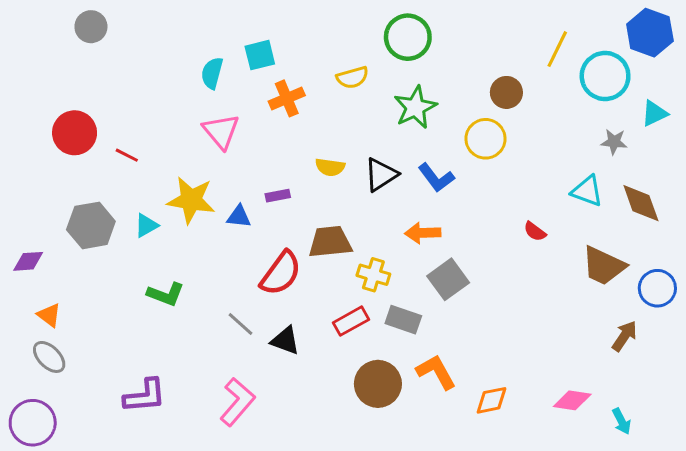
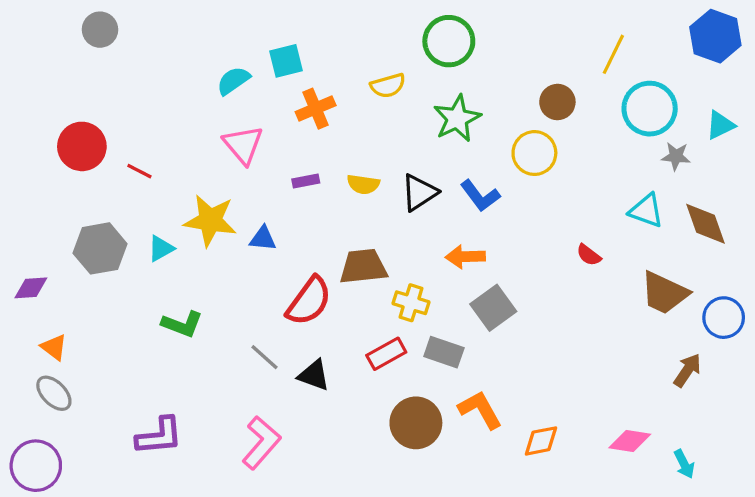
cyan semicircle: (212, 73) -> (233, 81), turned 40
cyan circle: (605, 76) -> (650, 109), moved
purple rectangle: (278, 196) -> (306, 181), moved

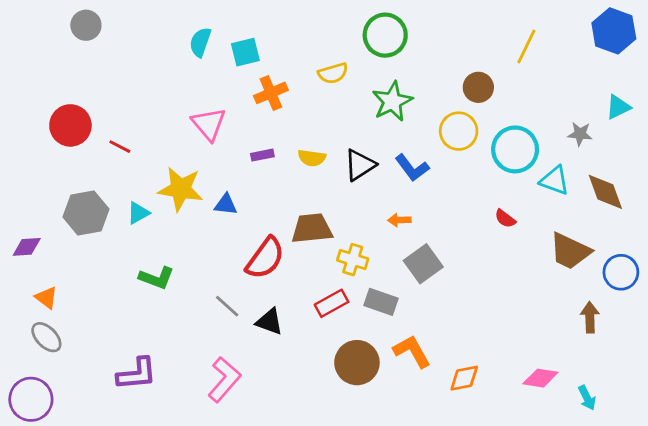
cyan semicircle: (233, 81) -> (200, 42), moved, turned -36
cyan circle: (650, 109) -> (515, 149), moved
orange arrow: (465, 257) -> (399, 220), size x0.7
brown arrow: (687, 370) -> (590, 317), turned -36

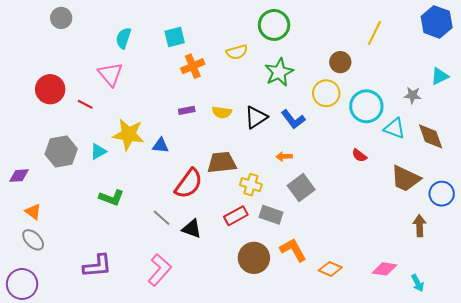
cyan semicircle: (200, 42) -> (123, 38), moved
pink triangle: (209, 124) -> (110, 74), moved
orange diamond: (464, 378) -> (330, 269), turned 35

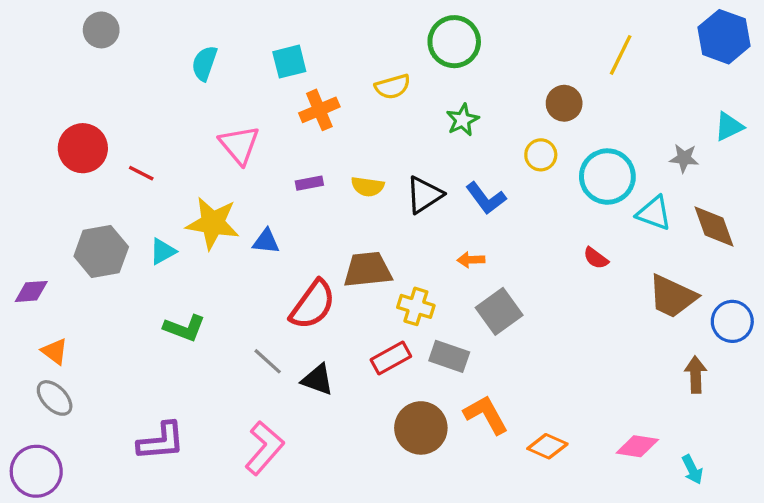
green star: (279, 72) -> (463, 120), size x0.7
pink triangle: (110, 74) -> (239, 145), moved
yellow circle: (326, 93) -> (541, 155), size x0.7

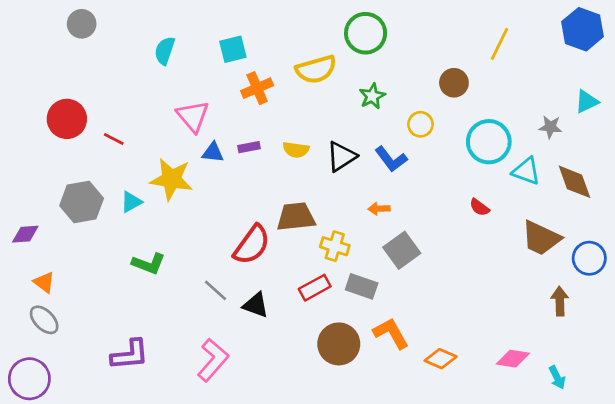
yellow semicircle: (393, 87) -> (316, 69), size x1.4
yellow circle: (541, 155) -> (420, 124), moved
blue triangle: (266, 241) -> (213, 152), moved

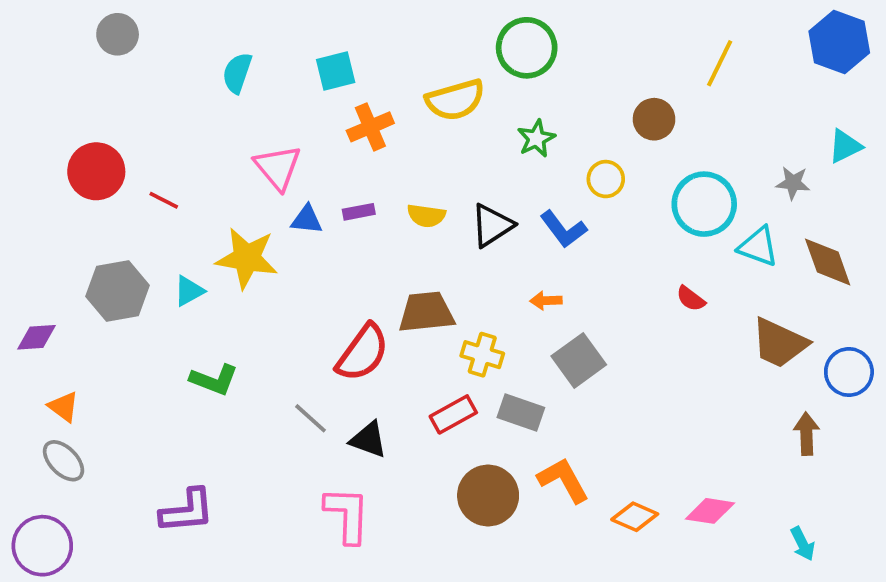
pink diamond: (513, 359) -> (710, 511), moved
pink L-shape: (213, 360) -> (347, 515), moved, turned -39

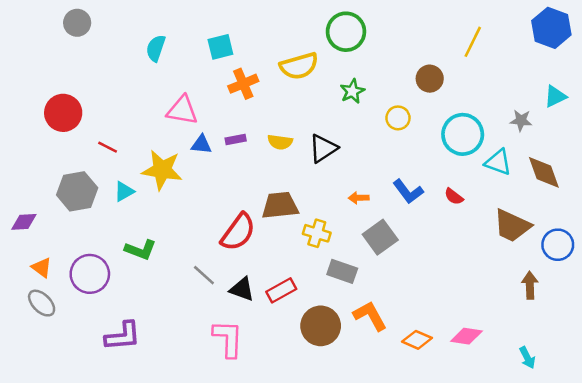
pink triangle: (278, 167) -> (182, 110), turned -40
red line: (164, 200) -> (108, 147), moved
blue L-shape: (563, 229) -> (408, 191), moved
red rectangle: (453, 414) -> (281, 290), moved
purple circle: (42, 546) -> (90, 274), moved

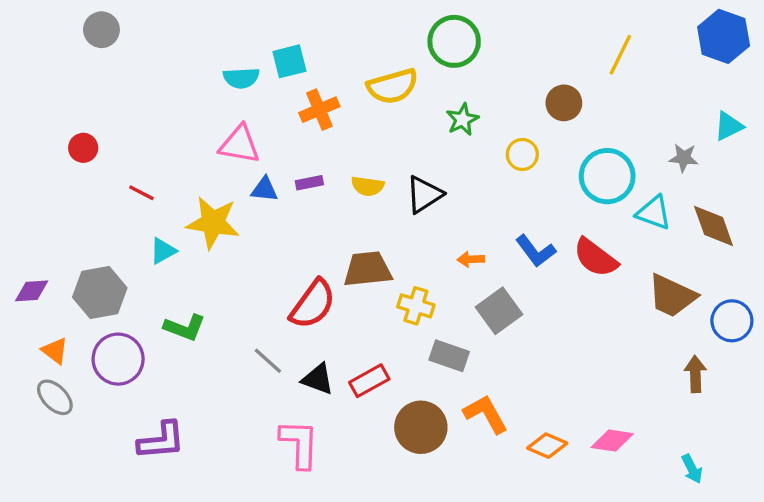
cyan semicircle: (156, 48) -> (241, 78), moved, turned -112
red circle: (63, 113) -> (83, 148), size x0.6
gray hexagon: (77, 191) -> (100, 293), moved
red semicircle: (454, 197) -> (595, 258), size x1.8

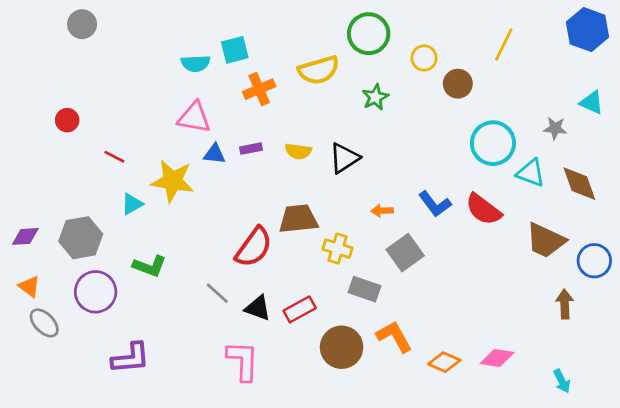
cyan triangle: (729, 126) -> (592, 103), turned 50
yellow circle: (522, 154) -> (424, 58), moved
orange triangle: (55, 351) -> (29, 286), moved

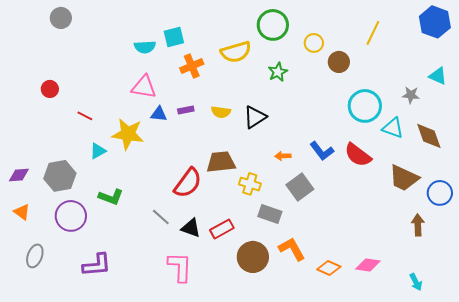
gray ellipse: (44, 323) -> (35, 256), moved, turned 65

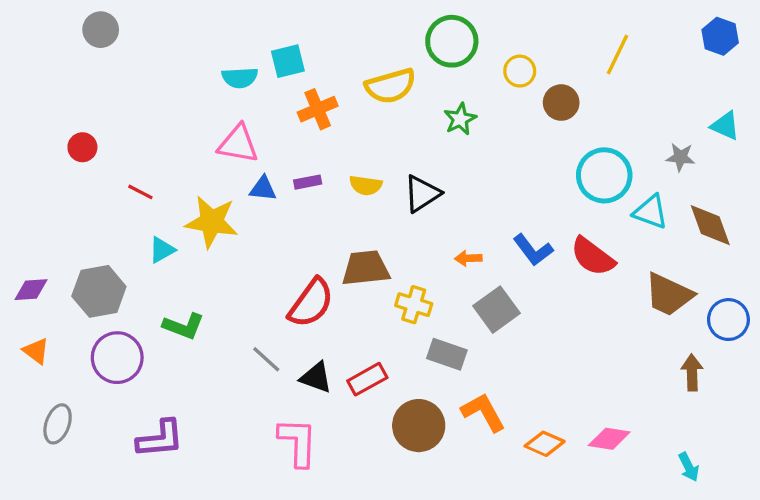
blue hexagon: (435, 22) -> (720, 36), size x0.7

